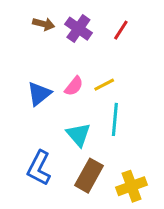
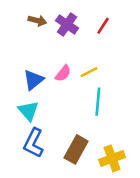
cyan triangle: (78, 135) -> (28, 111), moved

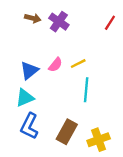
red line: (103, 26) -> (110, 23), moved
cyan triangle: (28, 111) -> (25, 98), turned 48

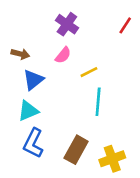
brown arrow: (33, 18) -> (20, 54), moved
pink semicircle: (55, 65) -> (63, 55), moved

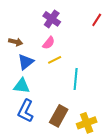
yellow line: (89, 72) -> (55, 60), moved
cyan triangle: (28, 111) -> (22, 86), turned 30

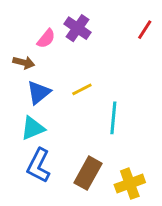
pink semicircle: (49, 43) -> (46, 39), moved
cyan triangle: (22, 86) -> (33, 128), turned -30

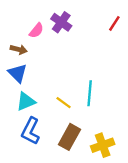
yellow line: (82, 89) -> (64, 103), moved, turned 63
blue triangle: (39, 92) -> (18, 73), moved, turned -36

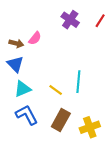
purple cross: (61, 22) -> (70, 20), moved
pink semicircle: (36, 31) -> (35, 38), moved
blue L-shape: (31, 131) -> (27, 115), turned 125

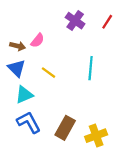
cyan line: (78, 82) -> (91, 68), moved
yellow line: (56, 90) -> (49, 73), moved

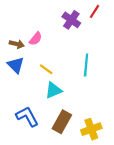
red line: (107, 22) -> (94, 11), moved
cyan triangle: (24, 95) -> (53, 90), moved

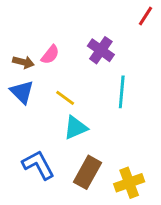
red line: (94, 11) -> (146, 16), moved
purple cross: (71, 20) -> (101, 50), moved

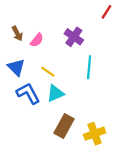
brown arrow: (23, 62) -> (17, 34), moved, turned 48
blue L-shape: (38, 165) -> (28, 93), moved

